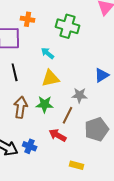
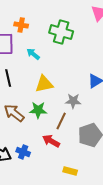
cyan arrow: (48, 53) -> (33, 54), moved
brown arrow: (21, 107) -> (14, 113), turned -60

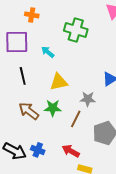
orange cross: (21, 25) -> (32, 15), moved
red arrow: (51, 141) -> (71, 151), moved

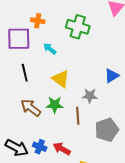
orange cross: (32, 15) -> (38, 21), moved
yellow triangle: (59, 82) -> (61, 79), turned 48
brown line: (76, 119) -> (78, 116), turned -30
red arrow: (71, 151) -> (62, 149), moved

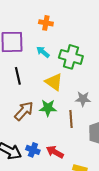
orange cross: (38, 21) -> (46, 23), moved
green cross: (78, 27) -> (71, 57), moved
brown arrow: (31, 108) -> (24, 111), turned 95

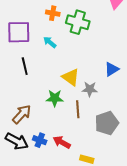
green cross: (71, 57) -> (78, 22), moved
yellow triangle: (54, 82) -> (71, 77), moved
brown arrow: (24, 111) -> (22, 114), moved

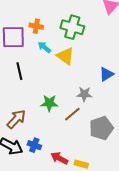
orange cross: (53, 13) -> (36, 26), moved
yellow triangle: (71, 77) -> (65, 56), moved
brown line: (78, 109) -> (72, 114), turned 54
red arrow: (62, 142) -> (59, 158), moved

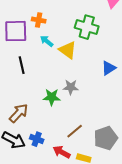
green cross: (72, 27) -> (87, 27), moved
gray star: (84, 94) -> (71, 87), moved
brown line: (72, 114) -> (75, 131), moved
gray pentagon: (101, 128) -> (106, 138), moved

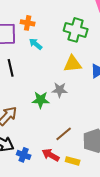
yellow triangle: (68, 50) -> (73, 64), moved, turned -42
blue cross: (37, 139) -> (24, 155), moved

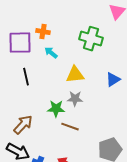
yellow triangle: (73, 64) -> (75, 75), moved
brown line: (64, 134) -> (70, 127), moved, turned 60

